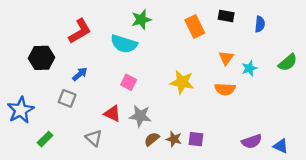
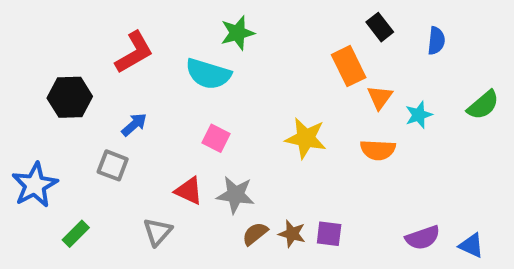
black rectangle: (226, 16) -> (380, 27), turned 42
orange rectangle: (195, 26) -> (349, 66), moved
gray triangle: (94, 138) -> (158, 232), turned 30

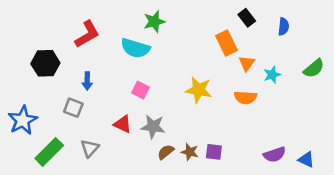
blue arrow: (134, 125) -> (87, 81), turned 132
gray triangle: (158, 232) -> (90, 148), moved
green rectangle: (76, 234) -> (49, 152), size x1.6

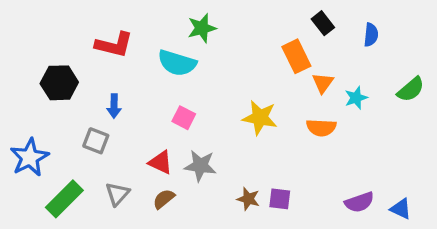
red L-shape: (87, 34) -> (114, 45), turned 44
brown semicircle: (166, 152) -> (164, 199), moved

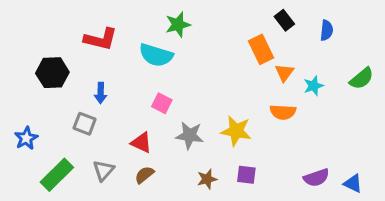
yellow star: (260, 118) -> (236, 131), moved
blue star: (30, 157) -> (26, 138), size x0.7
gray star: (200, 166) -> (190, 135), moved
brown star: (248, 199) -> (207, 179), moved, turned -30

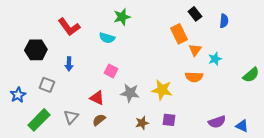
red L-shape: (101, 39) -> (69, 27), turned 40
cyan semicircle: (156, 55) -> (107, 38), size x0.7
green semicircle: (362, 78) -> (251, 75), moved
gray square: (85, 124) -> (47, 85), moved

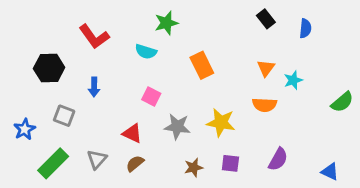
orange rectangle: (179, 34) -> (202, 65), moved
purple semicircle: (217, 122) -> (278, 159), moved, turned -42

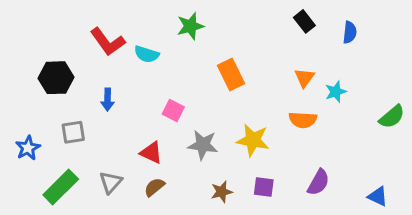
cyan semicircle: (146, 52) -> (147, 54), moved
gray square: (64, 116) -> (73, 132), turned -30

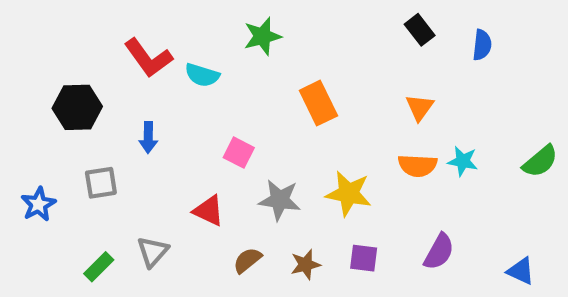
cyan star: (336, 92) -> (463, 161), moved, turned 30
green rectangle: (61, 187) -> (99, 267), moved, size x0.6
brown semicircle: (154, 187) -> (247, 260), moved

